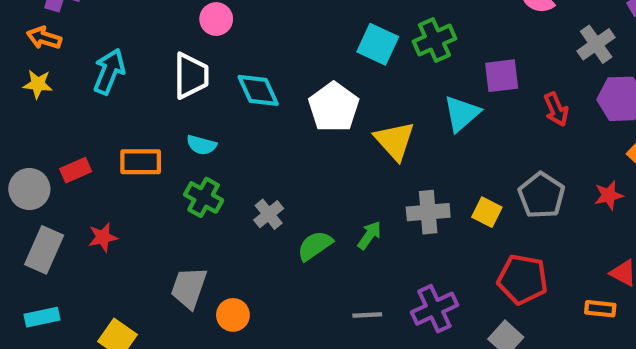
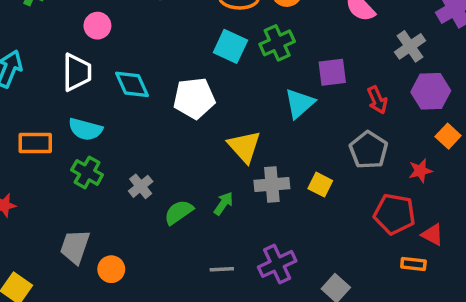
white pentagon: (334, 107) -> (194, 98), turned 30
yellow triangle: (395, 141) -> (244, 147), moved
cyan semicircle: (201, 145) -> (85, 129), size x1.4
gray pentagon: (541, 195) -> (369, 150), moved
red pentagon: (523, 279) -> (394, 214), moved

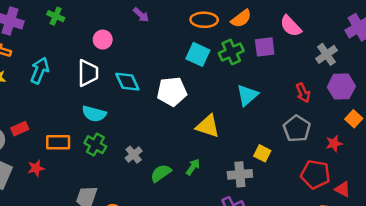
purple square: (332, 72) -> (265, 47), moved
orange rectangle: (35, 143) -> (58, 142), moved
yellow triangle: (244, 147) -> (208, 126), turned -30
gray cross: (272, 185) -> (240, 174), moved

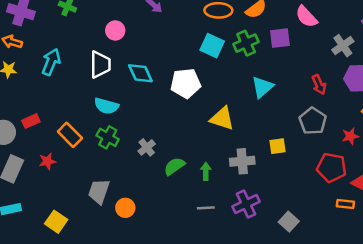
orange rectangle: (58, 142) -> (70, 135), turned 45
yellow square: (262, 153) -> (277, 146), turned -35
green arrow: (193, 167) -> (206, 171), moved, turned -35
gray cross: (240, 174) -> (242, 161), moved

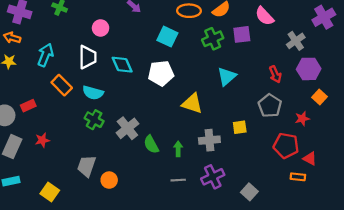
cyan square: (212, 46) -> (167, 37), moved
orange rectangle: (70, 135) -> (62, 85), moved
gray cross: (147, 147) -> (127, 128), size x1.5
green semicircle: (174, 166) -> (151, 144), turned -84

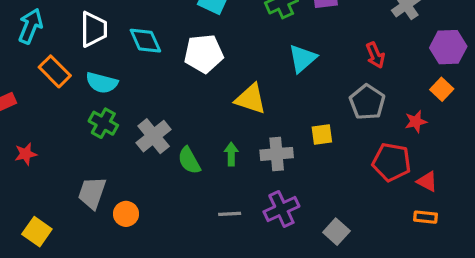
purple hexagon: (309, 69) -> (448, 47), moved
green arrow: (178, 149) -> (231, 154), moved
orange rectangle: (298, 177) -> (426, 217), moved

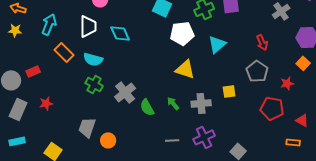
white pentagon: (204, 54) -> (182, 33), moved
green arrow: (231, 154) -> (173, 103), turned -40
red triangle: (427, 181) -> (302, 120), moved

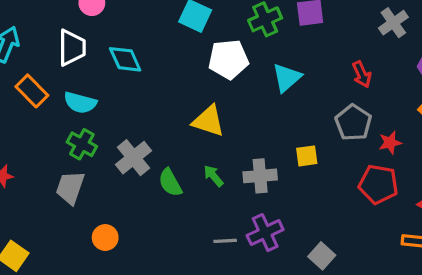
yellow triangle: (185, 69) -> (208, 121), moved
red star: (287, 83) -> (390, 143), moved
gray trapezoid: (87, 127) -> (70, 188), moved
gray line: (172, 140) -> (225, 241), moved

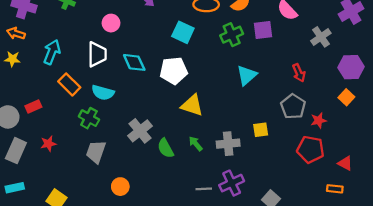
white pentagon: (228, 59) -> (174, 71), moved
green cross: (82, 144) -> (89, 118), moved

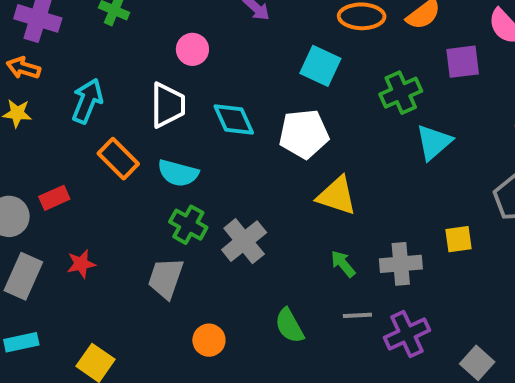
green cross: (232, 35) -> (401, 93), moved
green cross: (89, 118) -> (188, 225), moved
green semicircle: (166, 148) -> (289, 326), moved
gray line: (204, 189) -> (357, 315), moved

